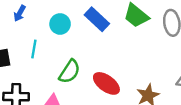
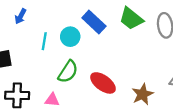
cyan circle: (60, 24) -> (70, 37), moved
cyan line: (34, 49) -> (44, 41), moved

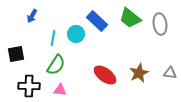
green semicircle: (68, 72) -> (56, 65), moved
brown star: (143, 94) -> (139, 73), moved

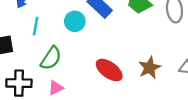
cyan line: (53, 38) -> (36, 26), moved
pink triangle: (60, 90) -> (56, 88), turned -32

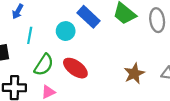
red ellipse: (109, 70) -> (75, 68), moved

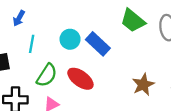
blue rectangle: (88, 17) -> (98, 44), moved

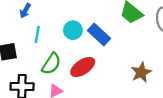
red ellipse: (80, 79) -> (83, 67), turned -70

